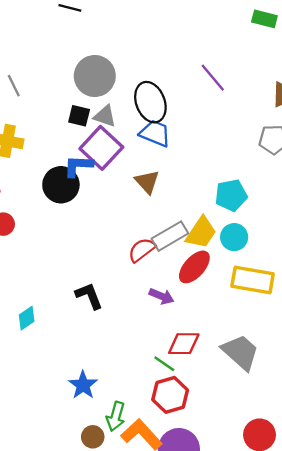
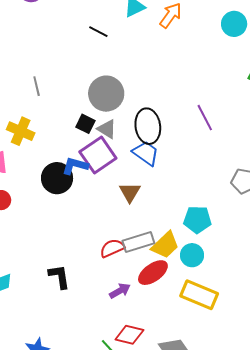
purple arrow: (162, 296) -> (120, 291), turned -65

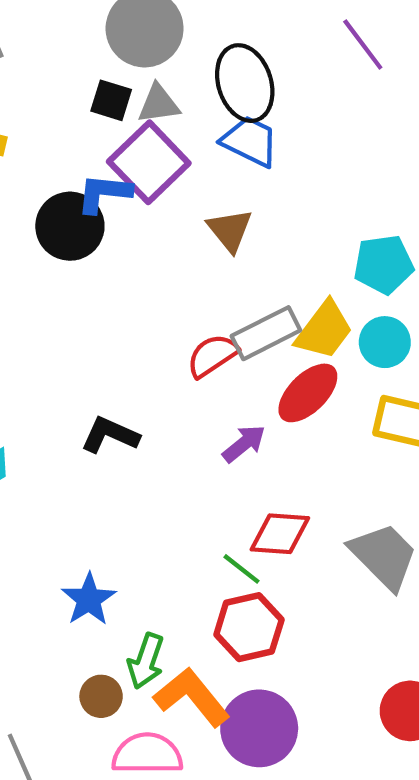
gray triangle: (107, 129) -> (159, 104), turned -30
black L-shape: (59, 277) -> (110, 435), turned -48

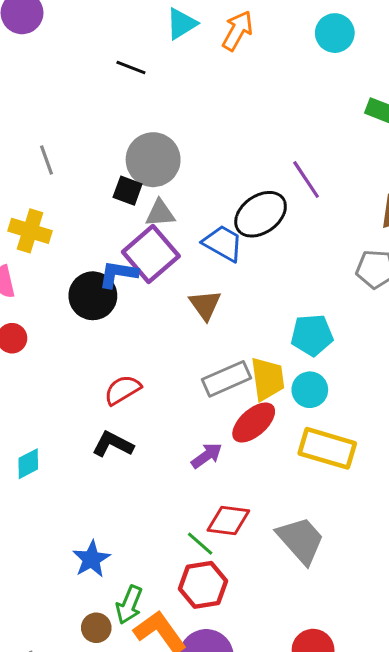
black ellipse: (245, 83) -> (261, 214), moved, turned 69
black square: (111, 100) -> (128, 191), moved
yellow trapezoid: (324, 330) -> (268, 379), turned -48
red semicircle: (212, 356) -> (123, 390), moved

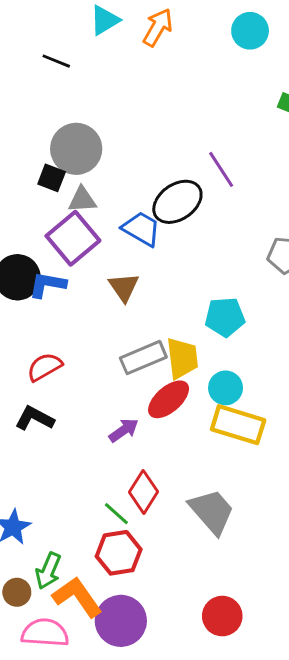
blue L-shape: (118, 274) -> (47, 285), moved
cyan circle: (310, 390) -> (226, 388), moved
red diamond: (228, 520) -> (143, 492), turned -66

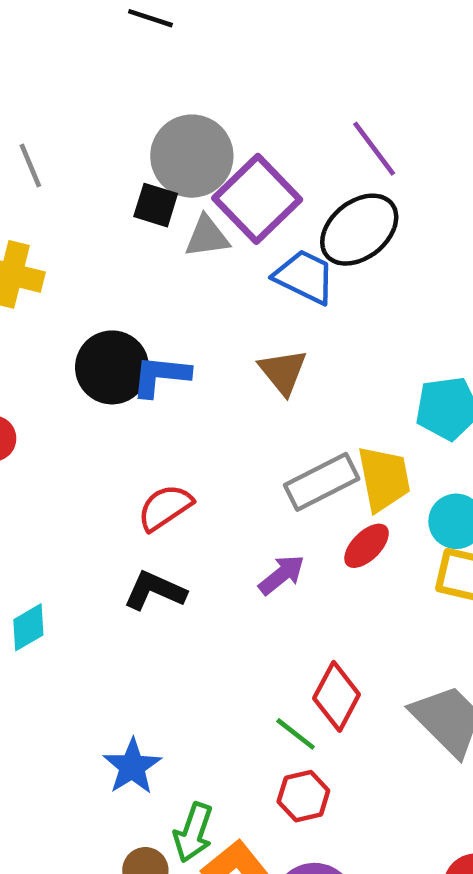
purple line: (221, 169) -> (374, 149), moved
purple square: (73, 238) -> (257, 199), moved
red ellipse: (169, 399) -> (367, 546), size x0.7
purple arrow: (124, 430) -> (282, 575), moved
red hexagon: (119, 553) -> (303, 796), size x0.7

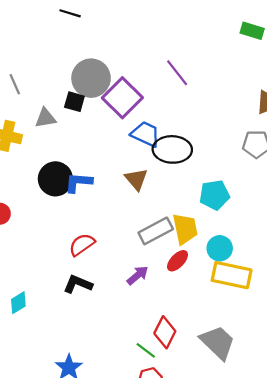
black ellipse: (359, 230) -> (172, 149), moved, turned 42
gray triangle: (207, 237) -> (46, 118), moved

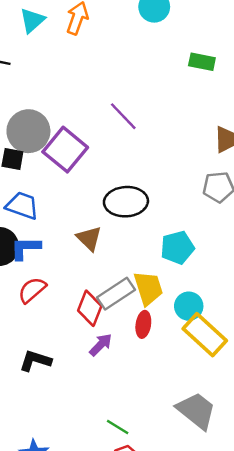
blue trapezoid: (146, 134) -> (22, 206), moved
red semicircle: (82, 245) -> (32, 290), moved
red ellipse: (178, 261) -> (143, 324), turned -30
yellow rectangle: (232, 275) -> (205, 335), turned 36
red diamond: (165, 332) -> (90, 308), moved

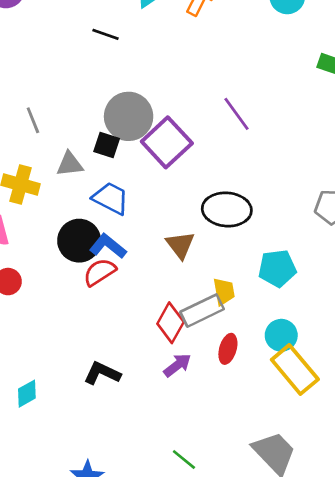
blue L-shape: (25, 248) -> (108, 246), turned 32
yellow trapezoid: (148, 288) -> (224, 291), moved, size x0.7
red semicircle: (32, 290) -> (100, 272), moved

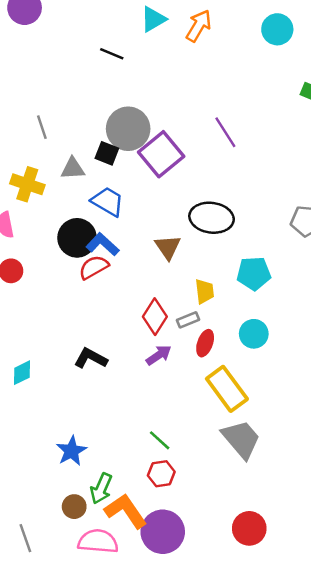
gray rectangle: (202, 311) -> (188, 320), moved, size x0.6
yellow rectangle: (295, 369) -> (227, 389), moved

